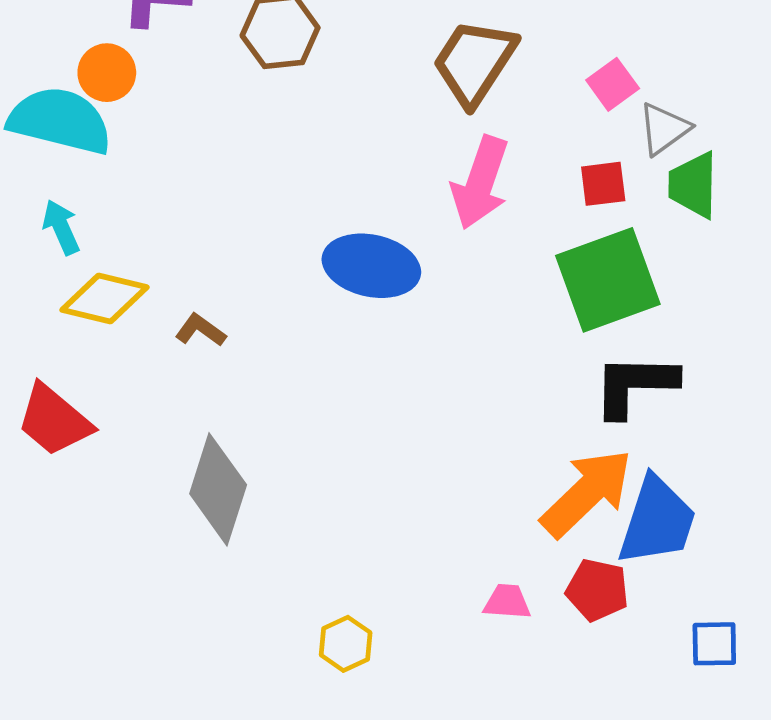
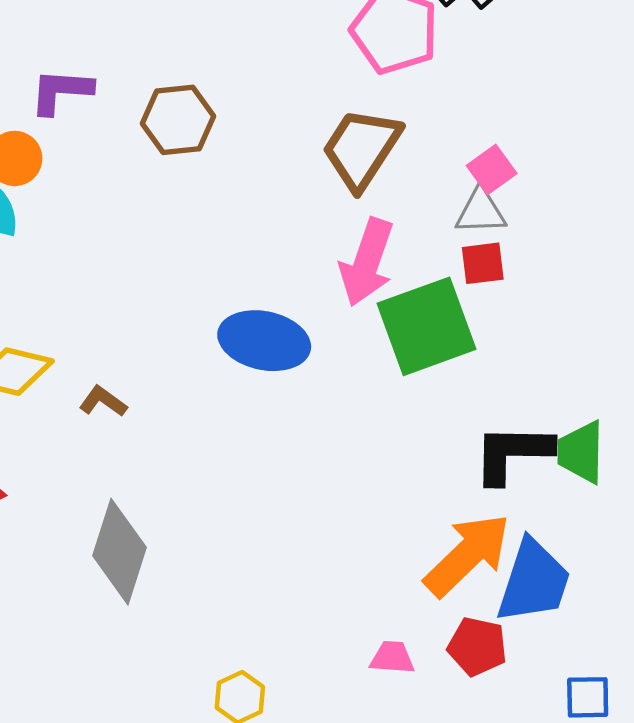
gray triangle: (664, 129) -> (481, 211), moved, turned 34
green trapezoid: (693, 185) -> (581, 452), moved
green square: (608, 280) -> (426, 326), moved

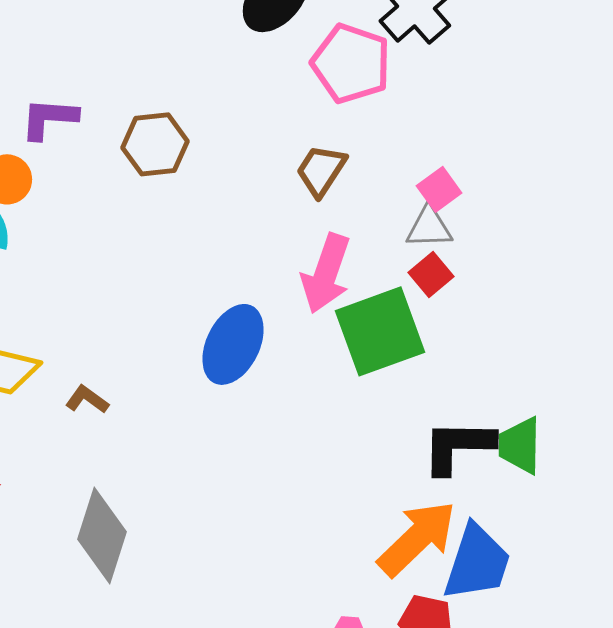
brown trapezoid: (361, 149) -> (321, 170), size x0.7
red square: (483, 263) -> (431, 274), turned -33
blue ellipse: (264, 341) -> (233, 344), turned -76

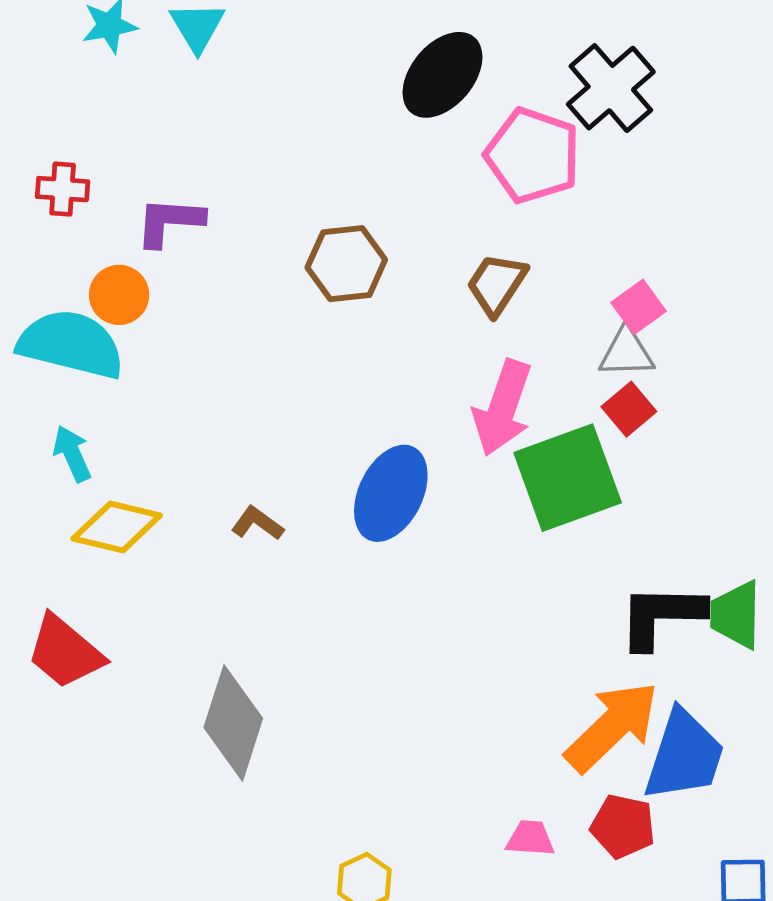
brown hexagon: (155, 144) -> (346, 264), moved
brown L-shape: (87, 399) -> (257, 523), moved

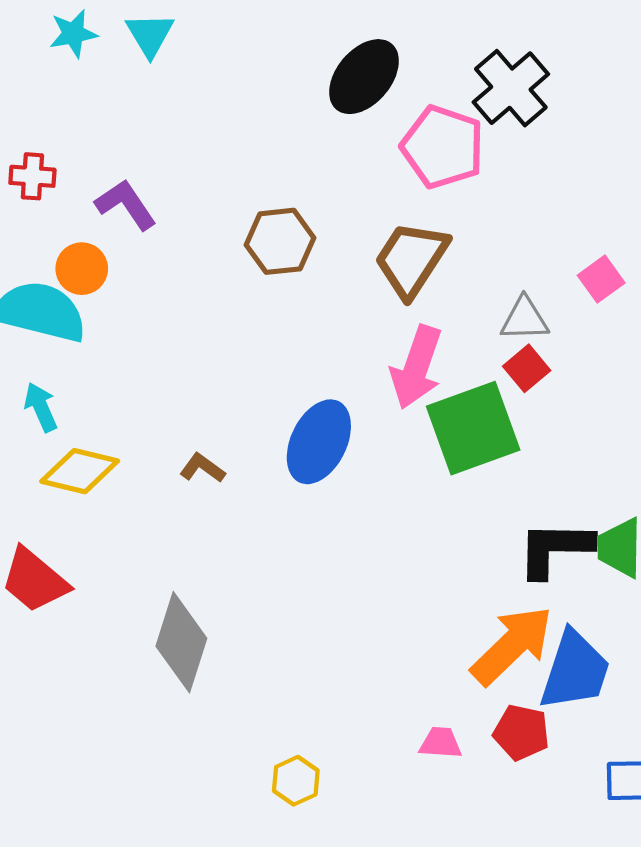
purple L-shape: (170, 222) -> (126, 205), turned 52
brown trapezoid: (497, 284) -> (411, 259), size x1.4
pink square: (638, 307) -> (601, 279), moved

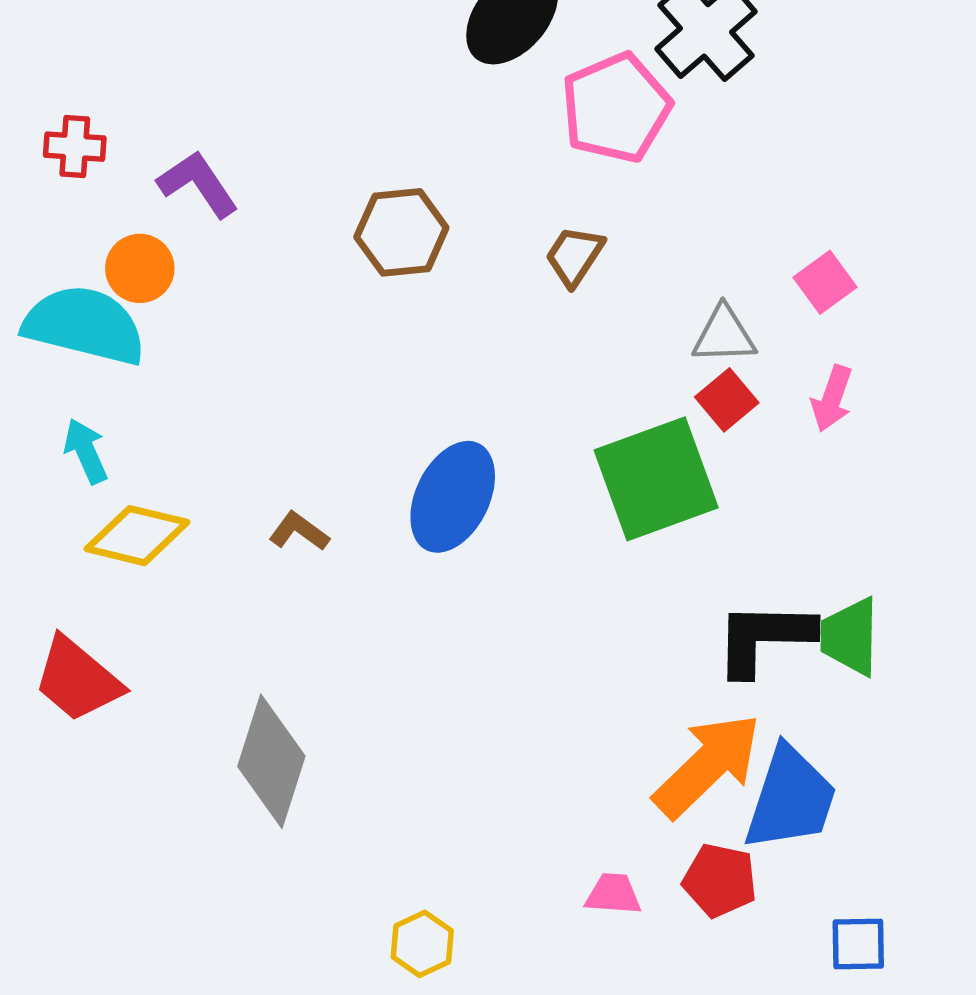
pink pentagon: (443, 147) -> (616, 108), turned 30
brown trapezoid: (411, 259) -> (574, 256), size x0.6
pink arrow: (416, 367) -> (832, 399), moved, size x0.6

